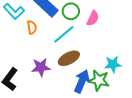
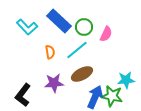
orange semicircle: (32, 27) -> (50, 52), moved

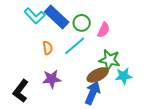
cyan L-shape: (27, 27) -> (35, 16), moved
brown ellipse: (82, 74) -> (98, 75), moved
green star: (112, 96) -> (110, 60), moved

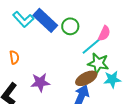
pink semicircle: (104, 30) -> (104, 33), moved
cyan line: (75, 46) -> (92, 45), moved
orange semicircle: (48, 48) -> (14, 57), moved

